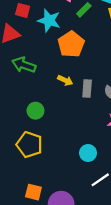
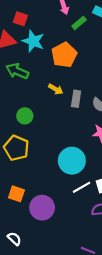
cyan star: (49, 20) -> (33, 41), moved
cyan circle: (88, 153) -> (72, 161), size x1.6

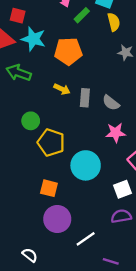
orange pentagon: (64, 55) -> (68, 51), turned 30
yellow pentagon: (16, 148) -> (51, 143), moved
white line: (82, 187) -> (86, 239), moved
orange square: (16, 194) -> (49, 188), moved

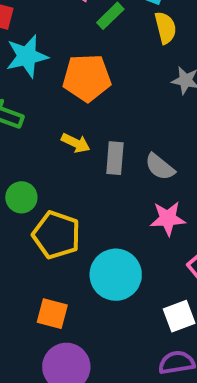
cyan star: (33, 39) -> (27, 56), turned -30

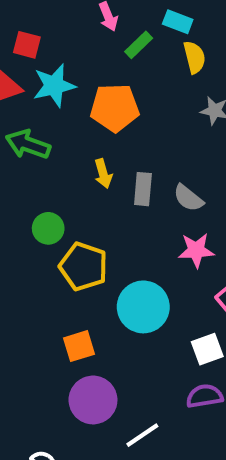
yellow arrow: (76, 143) -> (103, 174), turned 48
orange square: (52, 314) -> (79, 346), turned -32

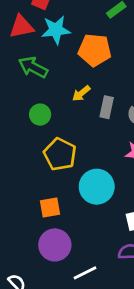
yellow arrow: (103, 174) -> (81, 93), turned 60
green circle: (48, 228) -> (40, 115), moved

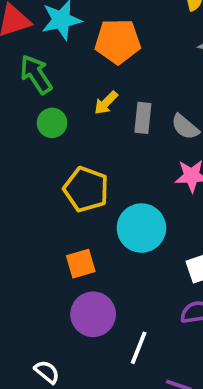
green arrow: (33, 67) -> (36, 74), turned 36
green circle: (40, 115) -> (52, 123), moved
white line: (85, 273) -> (139, 348), turned -35

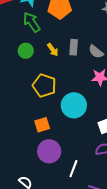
green arrow: (36, 74) -> (32, 22), moved
yellow arrow: (106, 103) -> (53, 50), moved, turned -80

